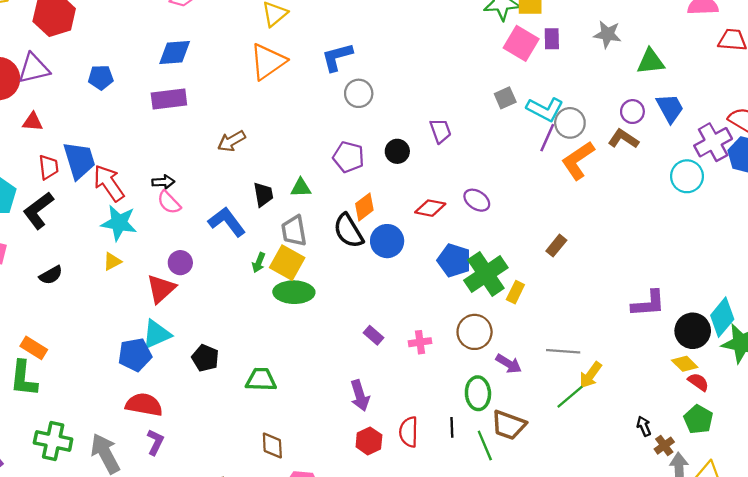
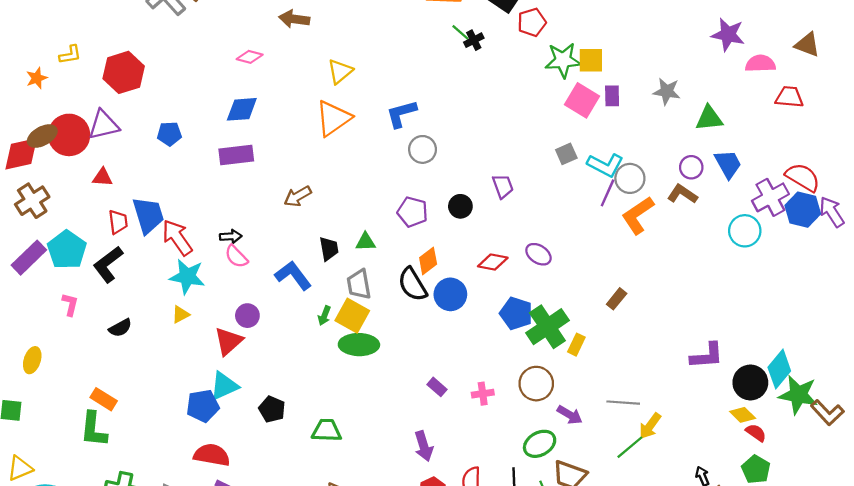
green ellipse: (478, 393) -> (540, 444), turned 64

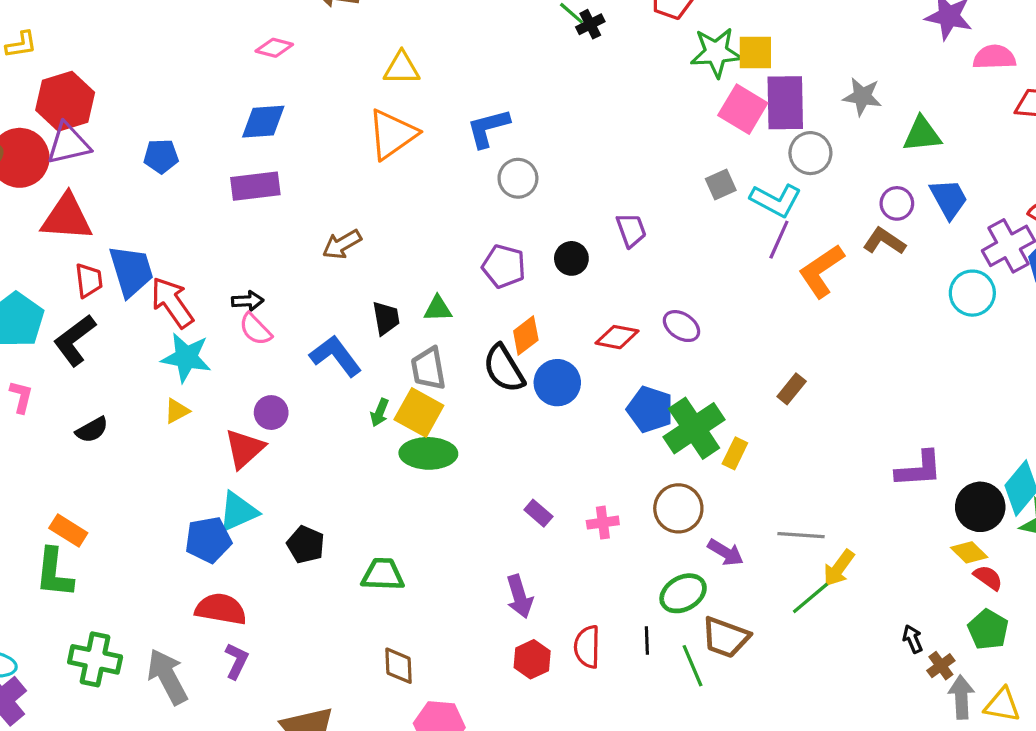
yellow triangle: (340, 71) -> (402, 68), turned 40
red hexagon: (124, 72) -> (65, 101), moved
purple rectangle: (612, 96) -> (785, 103), size x1.8
red triangle: (102, 177) -> (67, 218), size x1.8
gray circle: (630, 178) -> (810, 153), moved

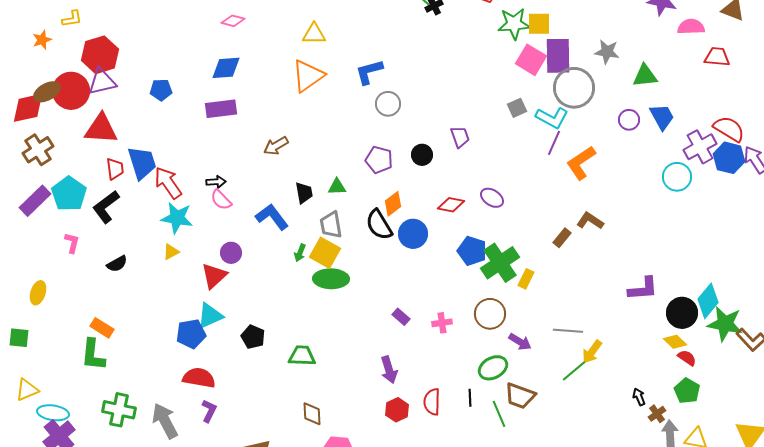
gray circle: (810, 153) -> (574, 88), size x1.5
brown L-shape: (884, 241) -> (590, 221), moved

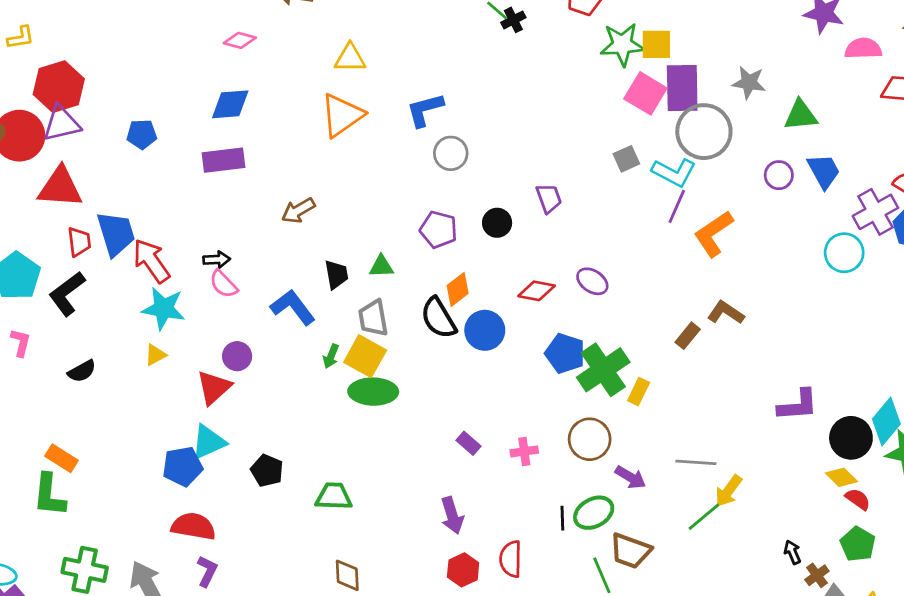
black line: (470, 398) -> (562, 518), moved

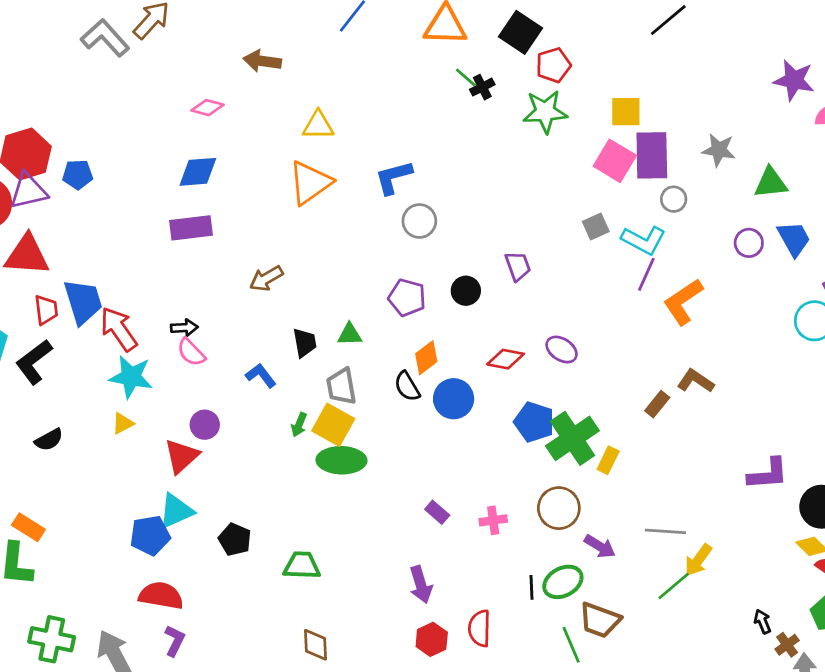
green star: (622, 44) -> (545, 112), moved
gray circle: (704, 132) -> (674, 199), size x0.5
blue pentagon: (142, 134) -> (78, 175), moved
blue L-shape: (293, 307) -> (261, 375), size x0.7
black semicircle: (439, 318) -> (407, 386), size x0.7

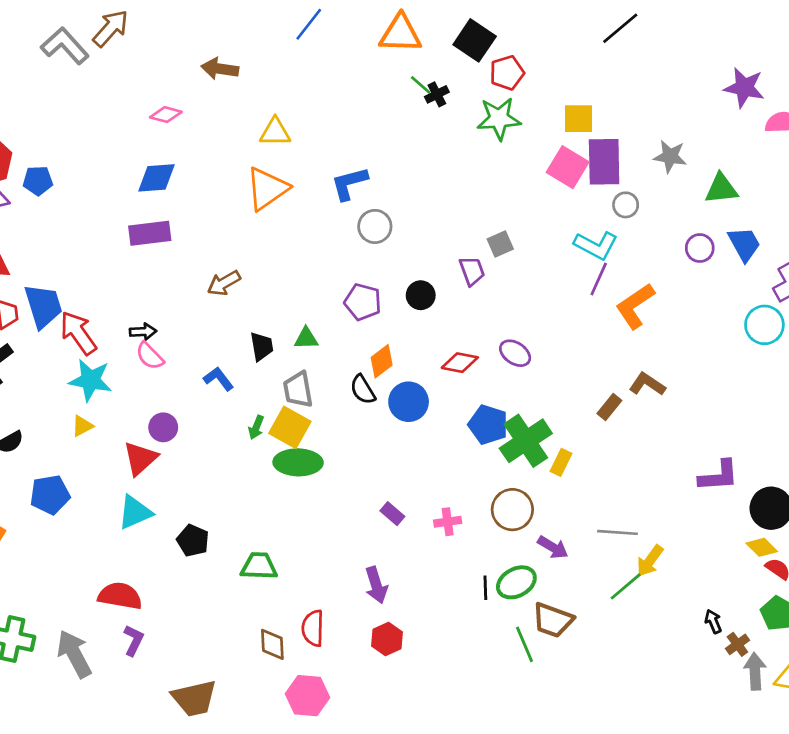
gray square: (596, 226) -> (500, 244), moved
blue pentagon: (150, 535) -> (50, 495), moved
red semicircle: (480, 628) -> (313, 628), moved

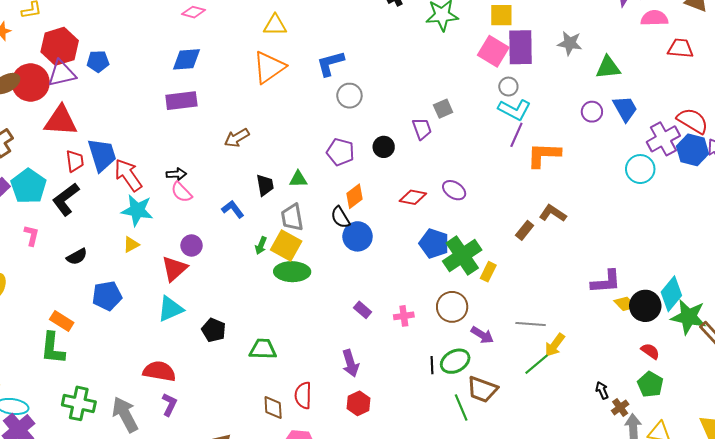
gray circle: (626, 205) -> (508, 87), moved
orange L-shape: (635, 306) -> (544, 155), turned 36
blue circle: (409, 402) -> (358, 236), moved
yellow diamond: (762, 547) -> (625, 304), moved

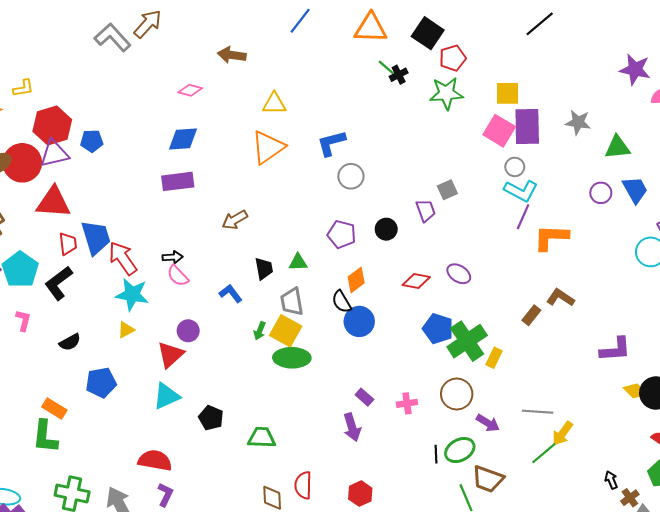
purple L-shape: (606, 282) -> (615, 349), moved
purple arrow: (350, 363) -> (352, 427), moved

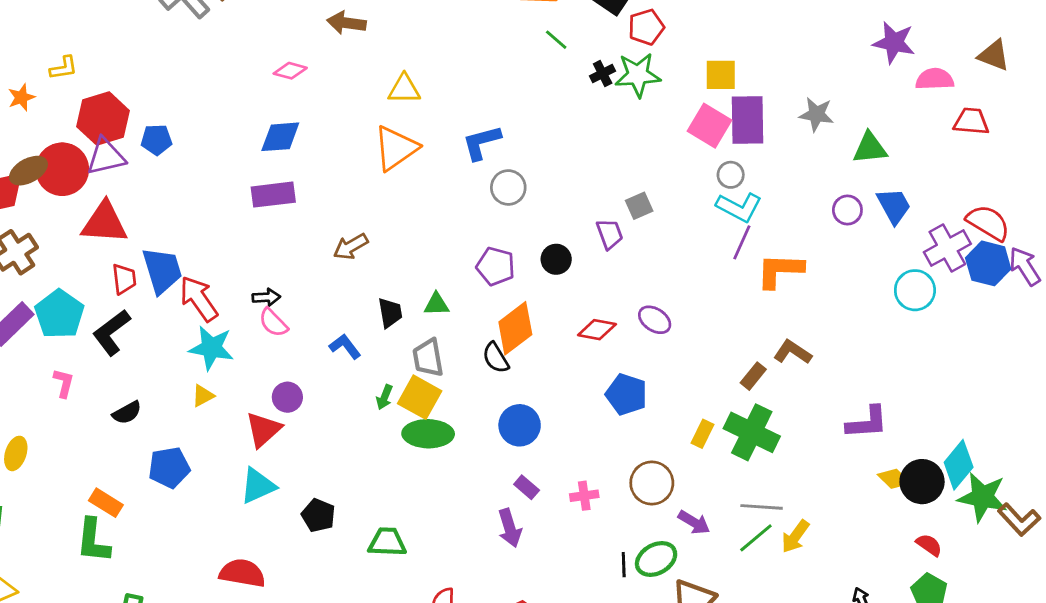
black cross: (399, 75) -> (603, 74), moved
orange diamond: (356, 280) -> (515, 328), size x1.5
blue circle: (359, 321) -> (520, 425), moved
green cross: (467, 341) -> (752, 432), moved, turned -30
green line: (544, 453) -> (756, 538), moved

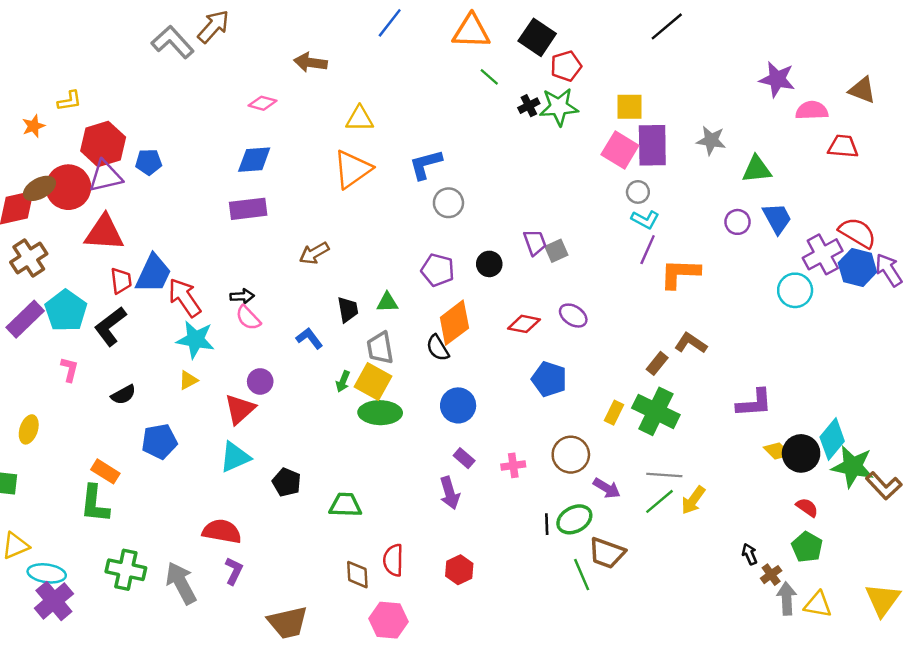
gray square: (639, 206) -> (556, 251), moved
cyan L-shape: (739, 207) -> (645, 220), size x0.7
blue trapezoid: (162, 271) -> (153, 274), turned 42

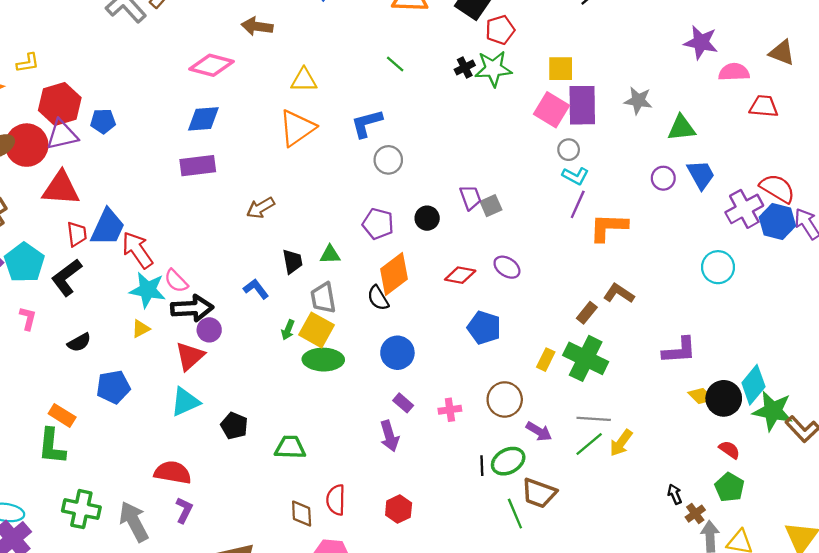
green line: (489, 77) -> (395, 64), moved
pink diamond: (263, 103) -> (211, 65), size x1.6
cyan circle: (795, 290) -> (718, 267), moved
black arrow: (242, 296) -> (192, 308), moved, size x1.8
pink semicircle: (248, 318) -> (176, 281), moved

